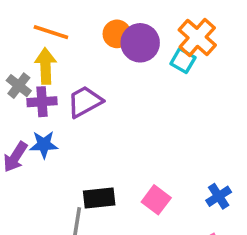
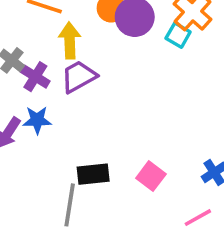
yellow arrow: (46, 66) -> (70, 41), moved
purple cross: (42, 102) -> (35, 77), turned 36

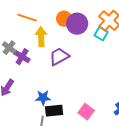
purple trapezoid: (79, 77) -> (59, 57), moved
blue star: (37, 120) -> (43, 98), moved

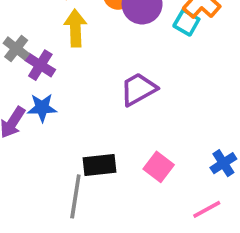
purple trapezoid: (59, 57) -> (138, 89), moved
blue star: (43, 98) -> (42, 108), moved

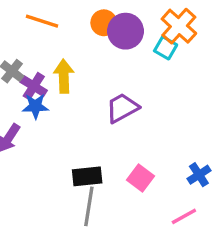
yellow arrow: (75, 28) -> (64, 76), moved
blue star: (42, 108) -> (35, 106), moved
gray line: (75, 196) -> (89, 206), moved

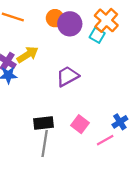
yellow arrow: (64, 76) -> (28, 55), turned 60
pink line: (184, 216) -> (105, 140), moved

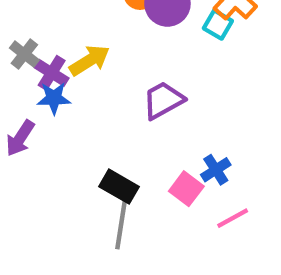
blue cross: (120, 122) -> (216, 170), moved
black rectangle: (44, 123) -> (119, 187), turned 36

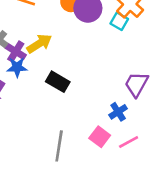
purple trapezoid: (163, 100) -> (136, 84), moved, turned -32
black rectangle: (119, 187) -> (58, 82), moved
pink square: (186, 189) -> (100, 137), moved

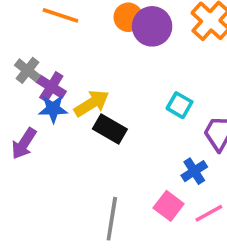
cyan square: (119, 21) -> (180, 105), moved
yellow arrow: (39, 44) -> (92, 103), moved

